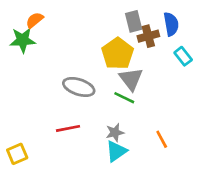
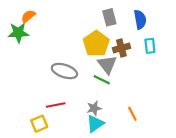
brown cross: (148, 36) -> (121, 48), moved
cyan rectangle: (183, 56) -> (150, 46), turned 32
yellow square: (17, 154) -> (39, 124), moved

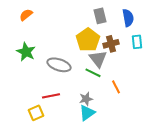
green star: (18, 33) -> (26, 52), moved, turned 30
orange line: (132, 114) -> (116, 87), moved

